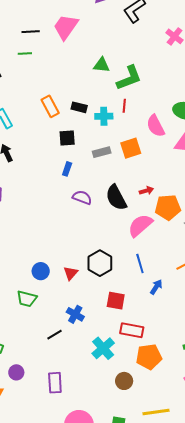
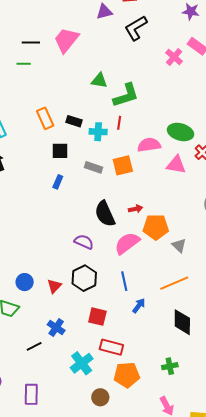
pink semicircle: (156, 126) -> (149, 145), turned 105
gray rectangle: (102, 152) -> (93, 167), turned 30
purple semicircle: (82, 197) -> (84, 242), moved

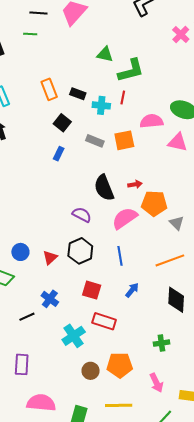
black square: (60, 151) -> (62, 123), turned 36
blue arrow: (139, 306) -> (132, 290), moved
orange pentagon: (127, 375) -> (120, 365), moved

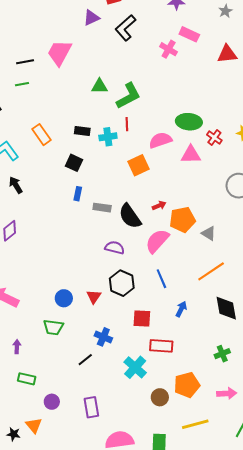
orange rectangle: (49, 89) -> (41, 135), moved
gray rectangle: (95, 141) -> (102, 208), moved
pink arrow: (156, 383) -> (227, 393), turned -54

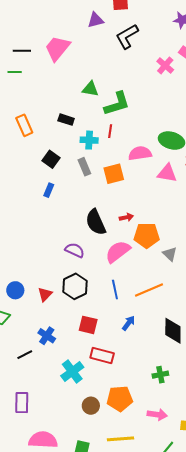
black rectangle: (82, 131) -> (66, 120), moved
gray rectangle: (102, 208) -> (84, 167), moved, turned 48
orange line: (211, 271) -> (149, 290), moved

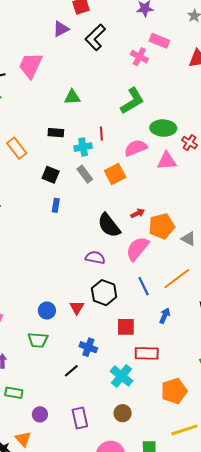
green L-shape: (117, 104) -> (132, 101), moved
brown circle: (91, 406) -> (123, 413), moved

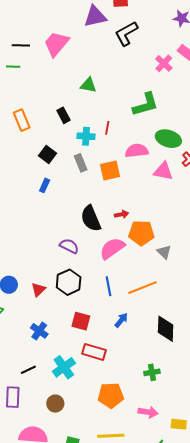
purple triangle: (61, 29) -> (95, 16), size x1.4
black rectangle: (56, 133) -> (63, 115), turned 42
black line: (71, 371) -> (28, 370), moved

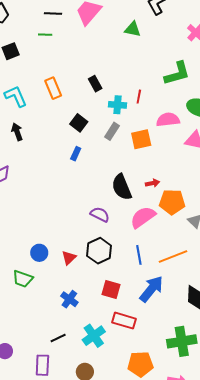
green triangle: (88, 85) -> (133, 29), moved
gray rectangle: (81, 163) -> (112, 131), turned 54
blue arrow: (121, 320) -> (151, 289), size x1.8
green cross: (152, 372) -> (182, 341), size x1.8

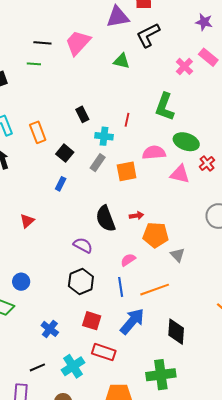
green L-shape: (177, 73) -> (165, 107), turned 124
orange rectangle: (53, 88) -> (38, 132), moved
red line: (139, 97) -> (127, 120), moved
pink semicircle: (143, 217) -> (128, 260), moved, size x0.6
red triangle: (69, 258) -> (27, 221), moved

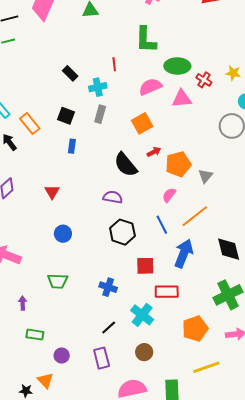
orange rectangle: (38, 132) -> (30, 124), moved
orange square: (127, 171) -> (142, 123), moved
gray triangle: (178, 255) -> (205, 176), turned 42
pink semicircle: (128, 260) -> (169, 195), moved
blue circle: (21, 282) -> (63, 234), moved

